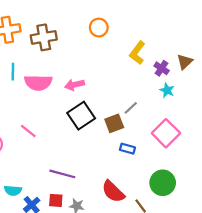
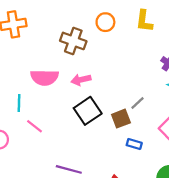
brown cross: (44, 37) -> (73, 41), moved, turned 30
yellow L-shape: (137, 53) -> (144, 21), moved, turned -30
cyan line: (13, 72) -> (19, 103), moved

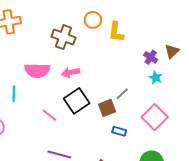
yellow L-shape: (144, 21) -> (116, 32), moved
pink line: (35, 126) -> (49, 115), moved

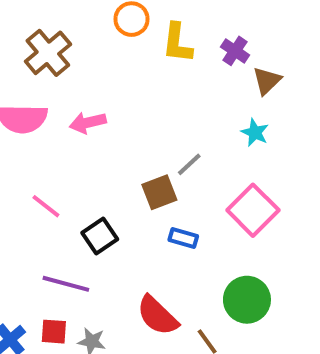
brown cross: (63, 37) -> (48, 53), moved, turned 30
brown triangle: (172, 51) -> (267, 81), moved
purple cross: (151, 57) -> (235, 51), moved
black square: (77, 101) -> (100, 236), moved, size x0.7

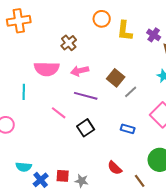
brown cross: (48, 53) -> (69, 43), moved, size x0.7
brown square: (159, 192) -> (116, 78), moved, turned -30
purple line: (66, 284) -> (86, 96), moved
red semicircle: (157, 316) -> (115, 168), size x0.7

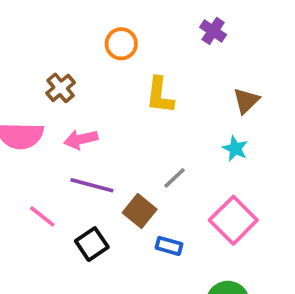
yellow L-shape: (125, 31) -> (160, 95), moved
purple cross: (154, 35) -> (213, 31), moved
brown square: (116, 78) -> (140, 211), moved

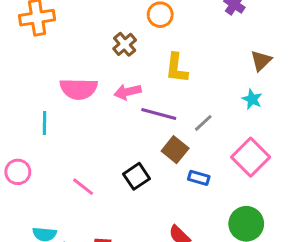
brown cross: (61, 88) -> (125, 44), moved
yellow L-shape: (160, 95) -> (177, 68), moved
purple line: (92, 185) -> (159, 114), moved
pink line: (42, 216) -> (83, 187), moved

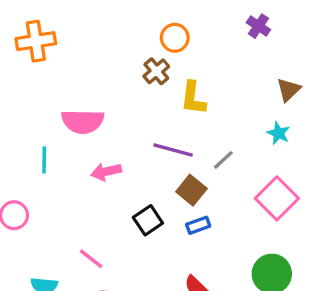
brown cross: (125, 44) -> (156, 71), moved
pink arrow: (128, 92) -> (106, 172), moved
blue rectangle: (199, 178) -> (198, 225), moved, turned -36
pink line: (83, 187) -> (91, 259), moved

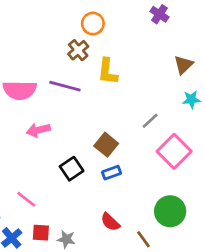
cyan star: (279, 133) -> (191, 99), moved, turned -30
purple line: (173, 150) -> (65, 86), moved
gray line: (223, 160) -> (150, 121), moved

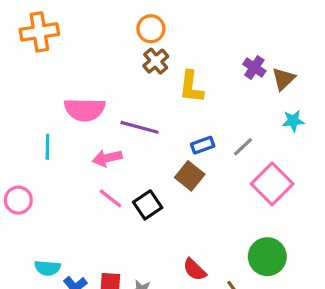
purple cross: (159, 14) -> (254, 68), moved
orange circle: (93, 24) -> (151, 29), moved
purple line: (65, 86) -> (140, 127), moved
blue rectangle: (112, 173) -> (203, 145), moved
pink line: (26, 199) -> (110, 198), moved

